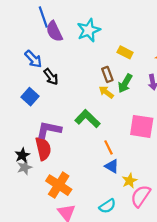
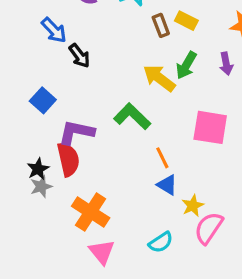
brown rectangle: (107, 74) -> (161, 25), moved
yellow arrow: (106, 92) -> (159, 78), size x1.5
blue square: (30, 97) -> (43, 100), moved

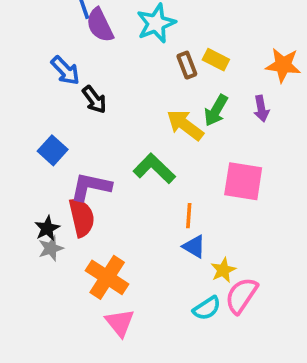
orange line: (162, 158) -> (189, 216), turned 30
cyan semicircle: (161, 242) -> (207, 308), moved

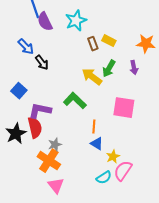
black star: (47, 228) -> (16, 134), size x1.5
gray star: (51, 248) -> (55, 145), moved

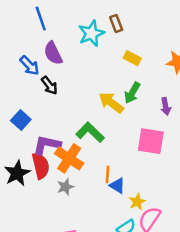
purple semicircle: (45, 22) -> (53, 53), moved
brown rectangle: (93, 44) -> (116, 23), moved
purple arrow: (134, 68) -> (166, 106), moved
orange line: (94, 127) -> (107, 174), moved
orange cross: (49, 161) -> (69, 158), moved

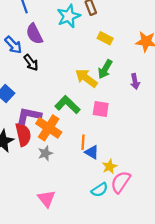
pink square: (151, 141) -> (101, 109), moved, size x0.7

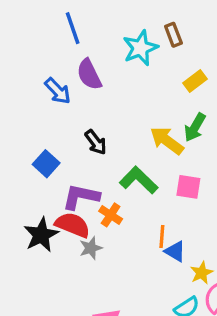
yellow rectangle: (105, 38) -> (195, 81), turned -64
black arrow: (31, 63) -> (96, 142), moved
orange cross: (49, 128) -> (111, 215), size x0.6
red semicircle: (23, 134) -> (73, 225), turned -55
gray star: (45, 153) -> (91, 248), moved

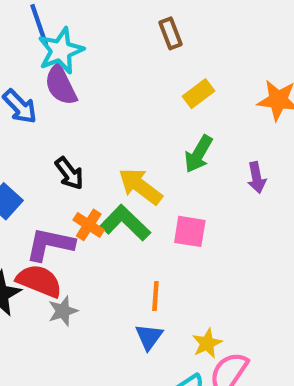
cyan star: (140, 48) -> (61, 51), moved
yellow arrow: (167, 141) -> (140, 186), moved
orange cross: (111, 215) -> (89, 225), moved
blue triangle: (175, 251) -> (149, 337), moved, turned 35

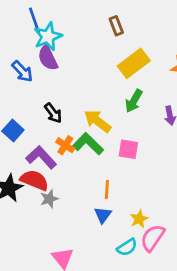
yellow rectangle: (198, 94) -> (134, 63), size x1.6
purple L-shape: (50, 244) -> (41, 157), turned 36

